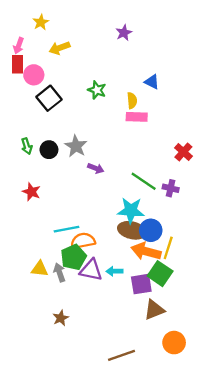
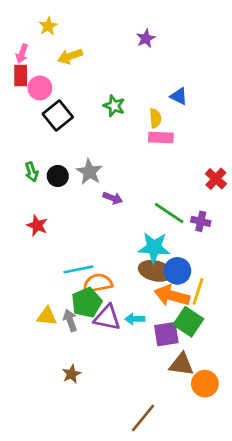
brown triangle: (154, 310) -> (182, 364), turned 30
orange circle: (174, 343) -> (205, 384), moved
brown line: (121, 355) -> (143, 418), turned -32

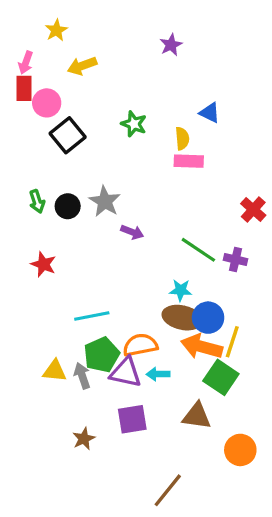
cyan star: (154, 247) -> (181, 290), size x0.6
orange semicircle: (98, 283) -> (140, 345), moved
purple square: (166, 334) -> (132, 419), moved
brown triangle: (182, 364) -> (197, 416), moved

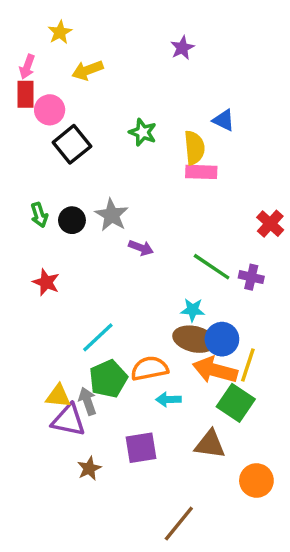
yellow semicircle: (182, 138) -> (194, 148), size x1.4
cyan line: (92, 316) -> (98, 337), turned -32
purple triangle: (126, 372) -> (69, 420), moved

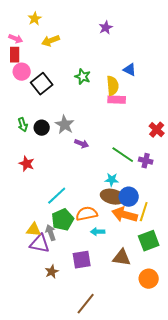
pink arrow: (27, 67) -> (16, 39), turned -88
pink circle: (50, 110) -> (22, 72), moved
green square: (236, 403) -> (149, 241), moved, turned 35
brown line: (179, 524) -> (86, 304), moved

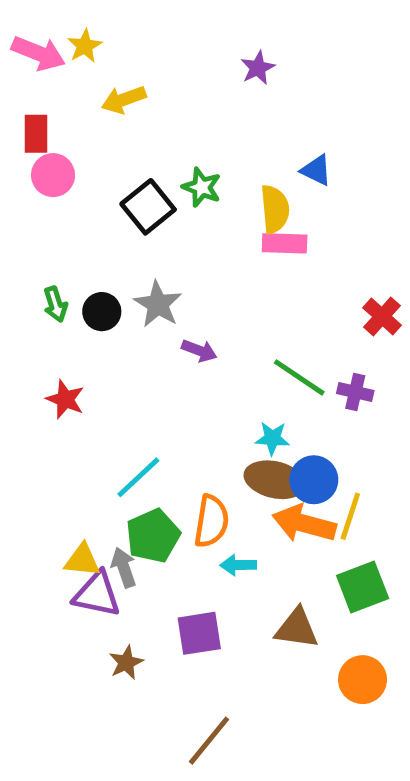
pink arrow: (16, 39) -> (38, 53), moved, size x1.5
black square: (42, 84) -> (148, 207), moved
orange semicircle: (87, 214) -> (211, 521), turned 110

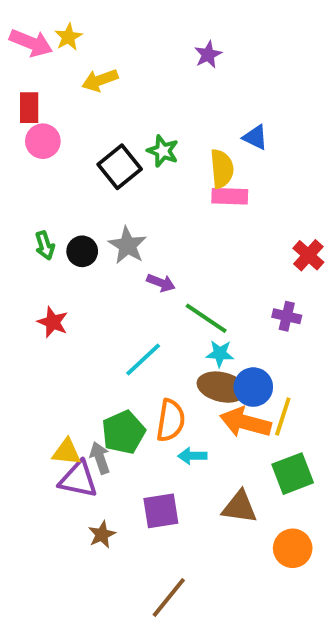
green line: (299, 377) -> (206, 318), moved
cyan line: (138, 477) -> (143, 359), moved

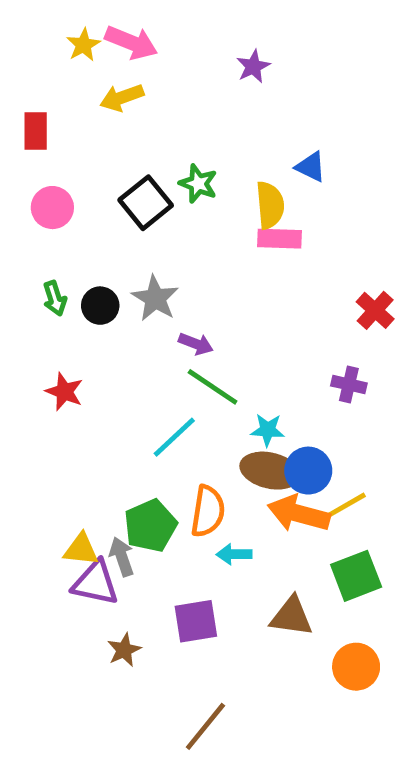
pink arrow: (31, 43) -> (131, 43), moved
pink circle: (43, 141) -> (52, 208), moved
green line: (206, 318) -> (213, 387), moved
yellow line: (283, 417) -> (344, 506), turned 42

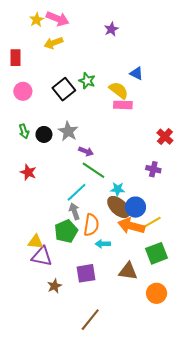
yellow semicircle: (270, 205) -> (119, 90), turned -48
brown ellipse: (270, 471) -> (119, 207), turned 30
gray arrow: (122, 557) -> (74, 211), moved

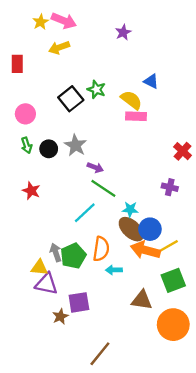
pink circle: (23, 91) -> (25, 114), moved
gray arrow: (74, 211) -> (56, 252), moved
purple square: (86, 273) -> (79, 302), moved
orange circle: (157, 293) -> (173, 325), size x1.4

